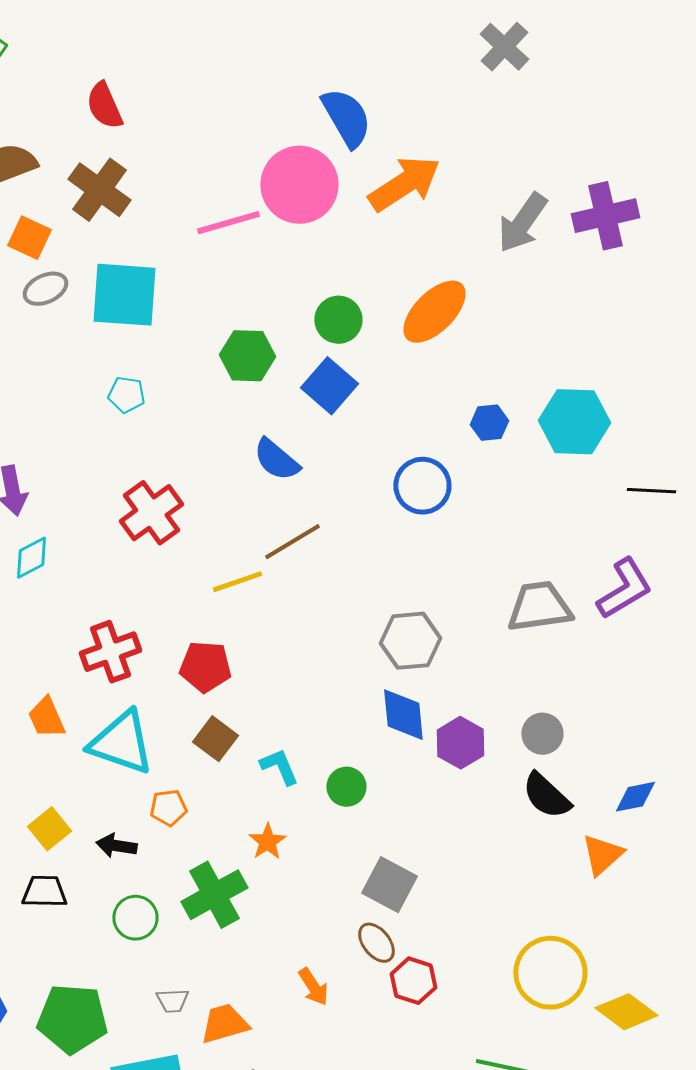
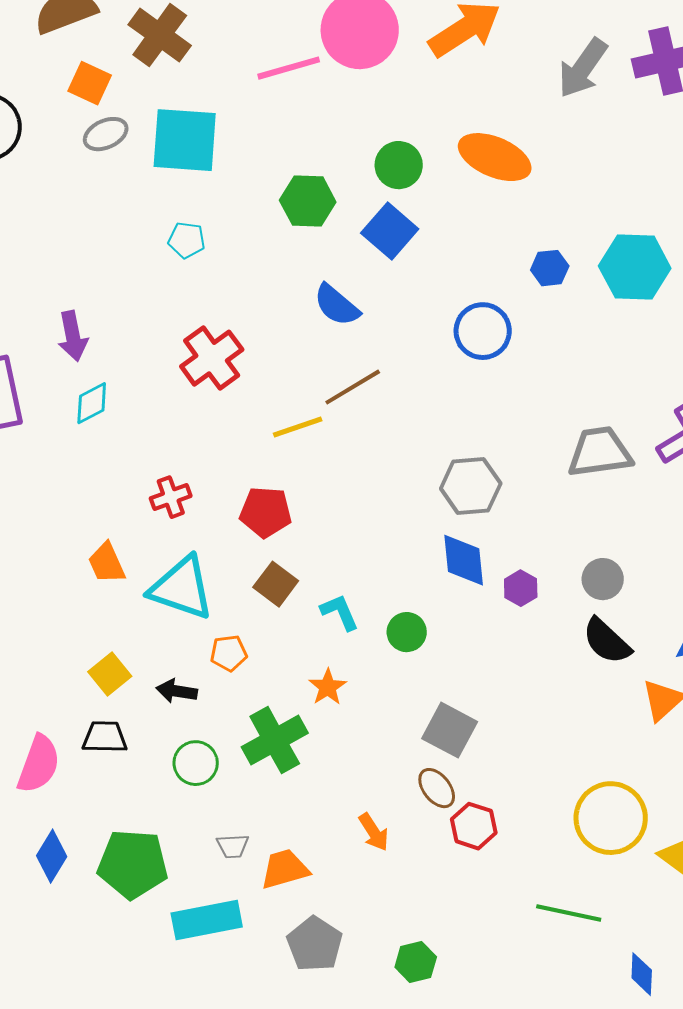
orange ellipse: (434, 312) -> (495, 157), turned 68
red cross: (110, 652) -> (171, 497), size x0.7
purple hexagon: (460, 743) -> (521, 588), size x0.7

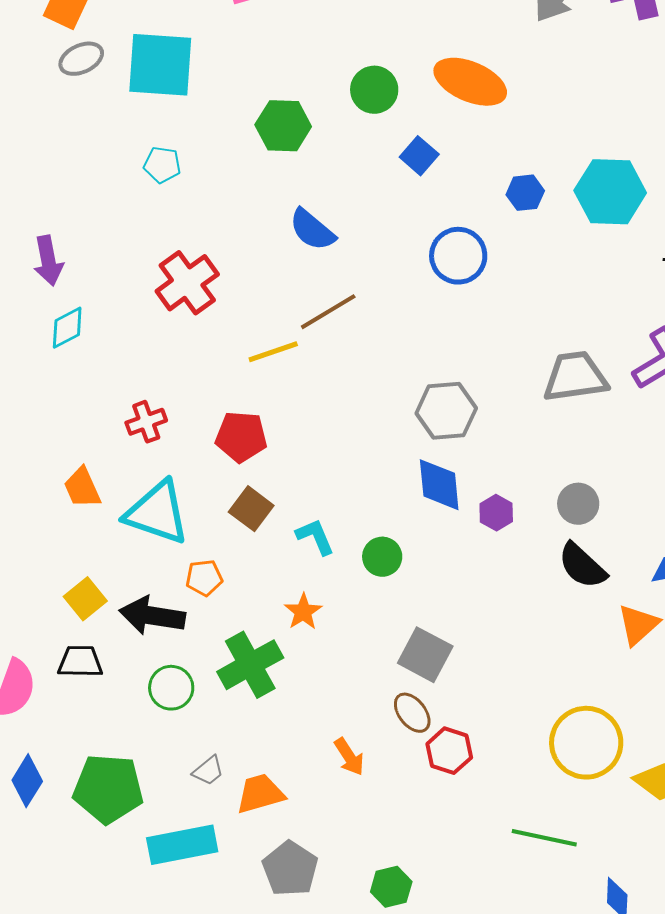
blue square: (390, 231) -> (419, 156), moved, size x0.7
black arrow: (177, 691) -> (152, 616), size x1.6
gray trapezoid: (233, 846) -> (208, 771), turned -36

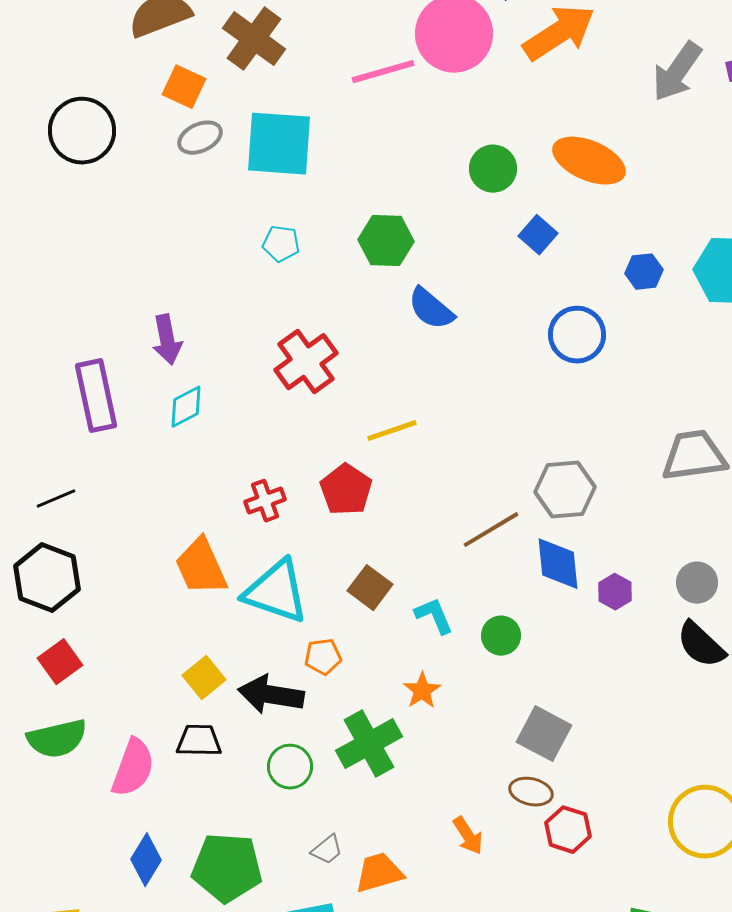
green hexagon: (283, 126) -> (386, 241), moved
brown line: (328, 312) -> (491, 530), moved
red pentagon: (241, 437) -> (346, 490), moved, turned 30
orange trapezoid: (82, 488) -> (201, 567), size x1.4
brown ellipse: (412, 713) -> (531, 792), turned -39

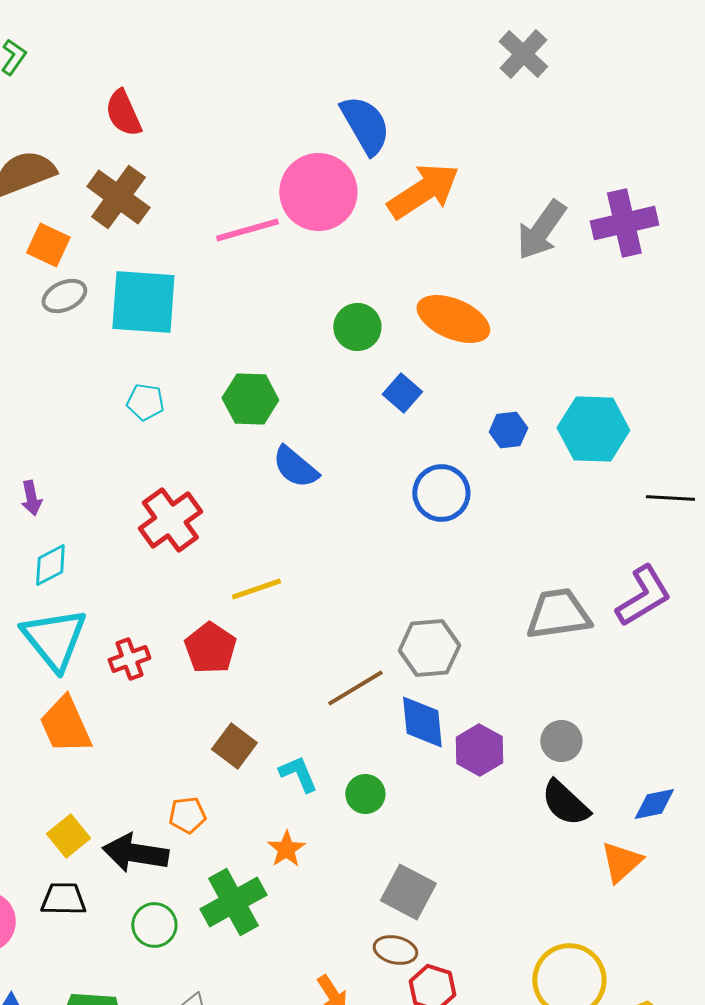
purple arrow: (167, 340) -> (31, 498), size x0.7
cyan triangle: (276, 592) -> (54, 639), moved, turned 32
purple hexagon: (615, 592) -> (479, 750), size x1.4

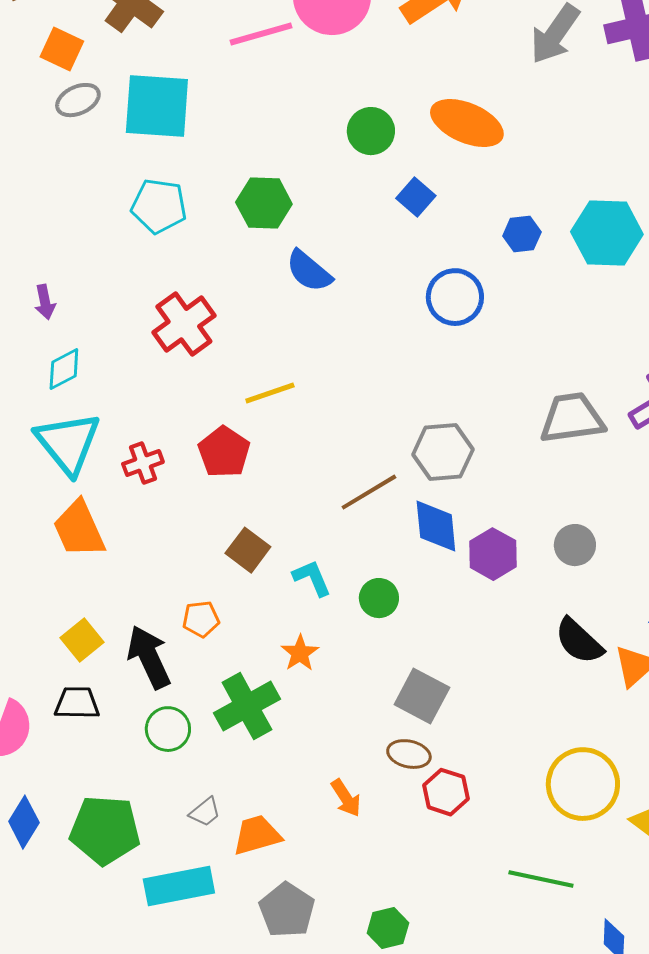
cyan pentagon: (145, 402) -> (159, 206), size x1.5
black semicircle: (565, 803) -> (579, 641), moved
black arrow: (135, 853) -> (149, 657), turned 56

